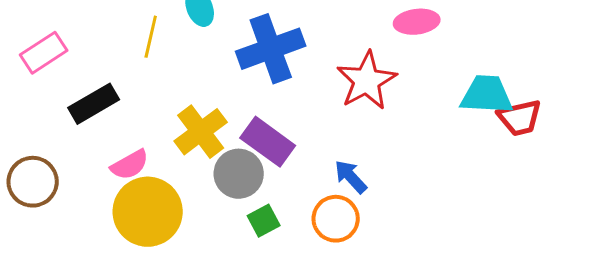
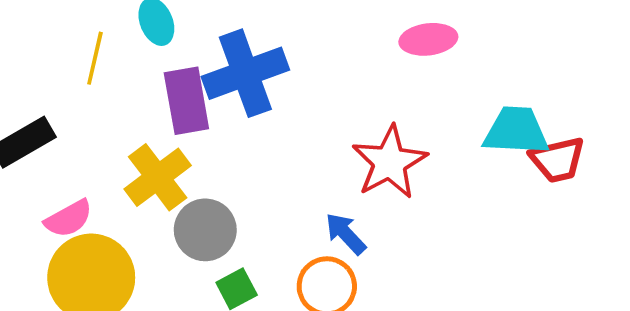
red star: (367, 81) -> (390, 162), moved
purple rectangle: (268, 142) -> (186, 101), moved, turned 44

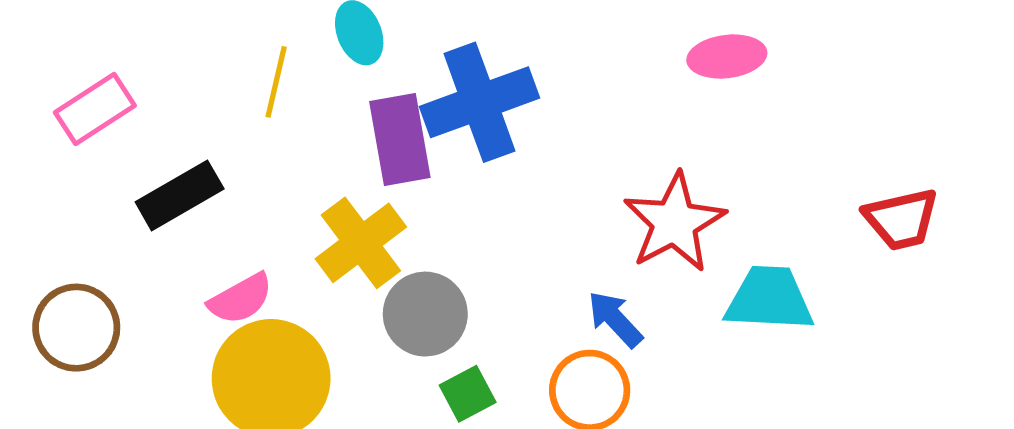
cyan trapezoid: (516, 131) -> (769, 299), moved

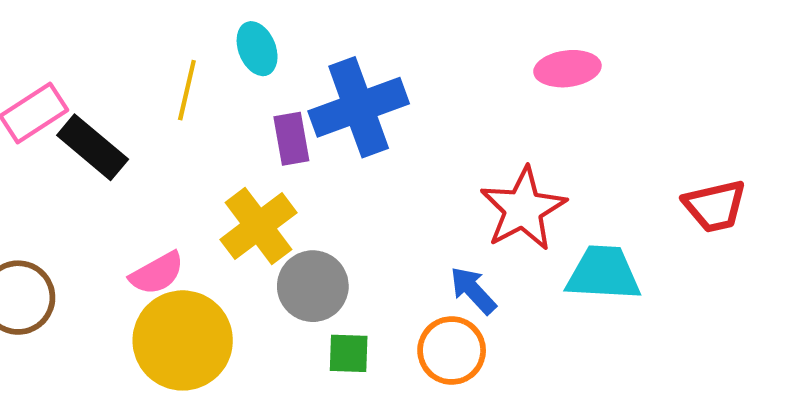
purple rectangle: (400, 140) -> (291, 139), size x0.7
black rectangle: (180, 195) -> (93, 147), moved, turned 70
green square: (468, 394) -> (349, 353), turned 30

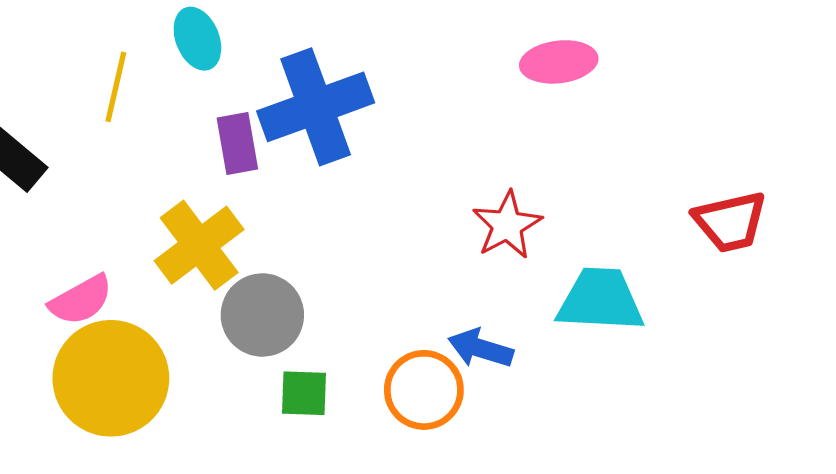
red star: (523, 209) -> (507, 225), size x0.7
blue arrow: (473, 290) -> (480, 348), moved, turned -30

